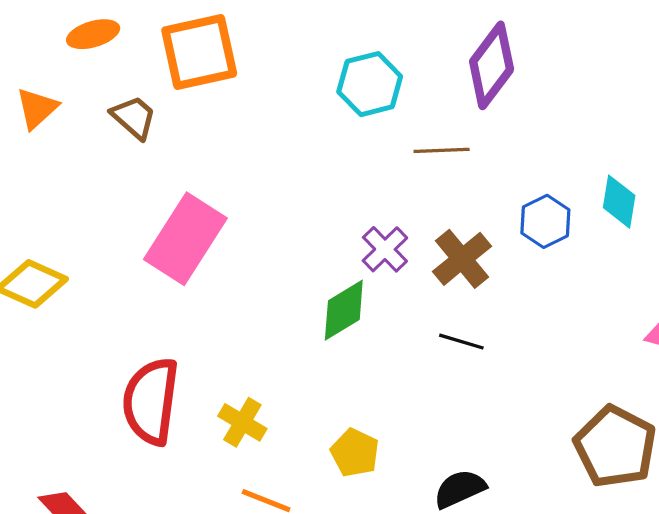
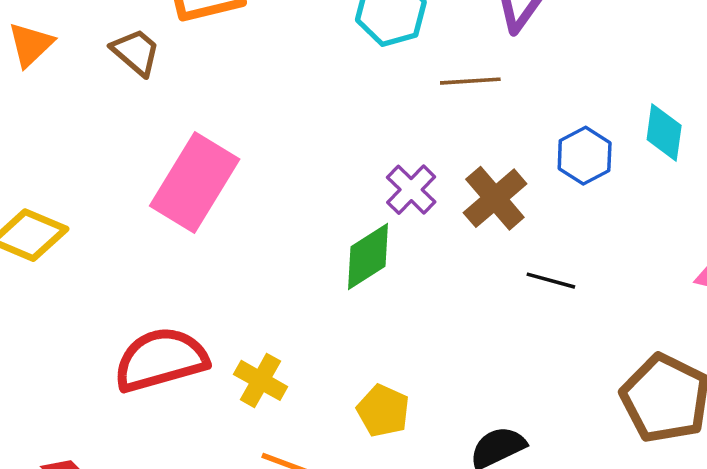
black line: (461, 342) -> (551, 281), moved
red semicircle: (151, 401) -> (161, 360), turned 68

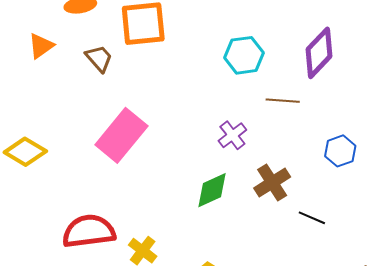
purple cross: (411, 190) -> (232, 135), moved
brown cross: (495, 198) -> (272, 182), moved

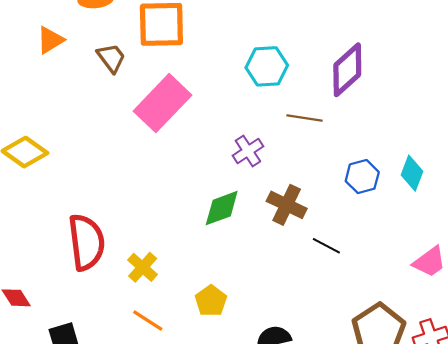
pink rectangle: (121, 135) -> (162, 103), moved
brown cross: (272, 182) -> (287, 205), turned -36
red semicircle: (89, 231) -> (86, 242), turned 86

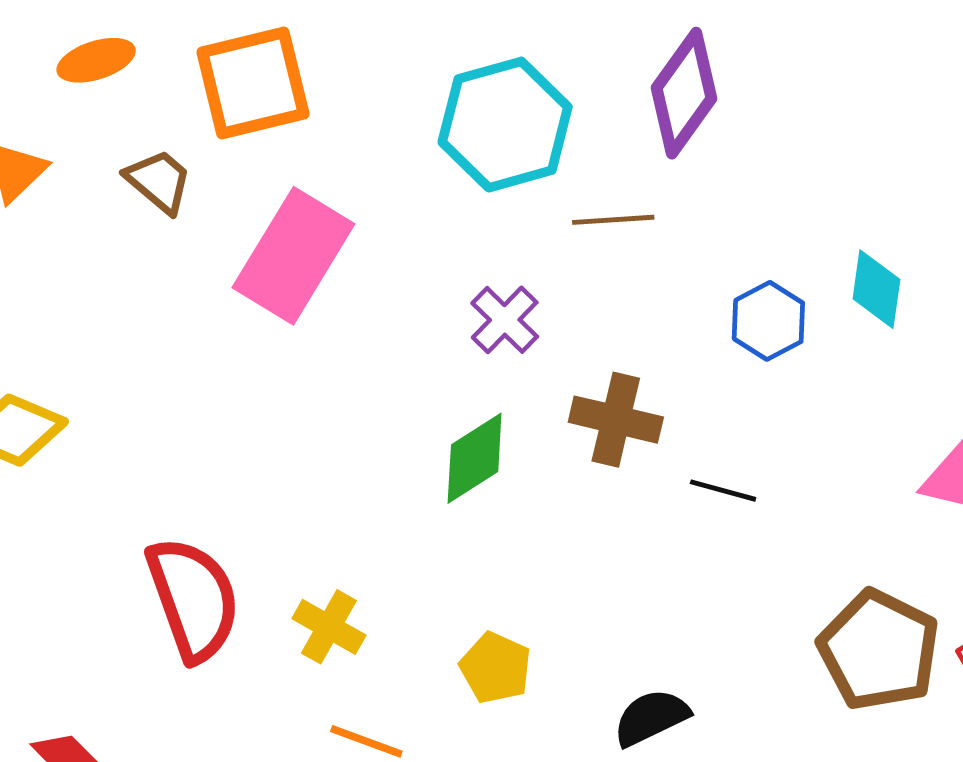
cyan hexagon: (267, 66) -> (505, 125), size x1.4

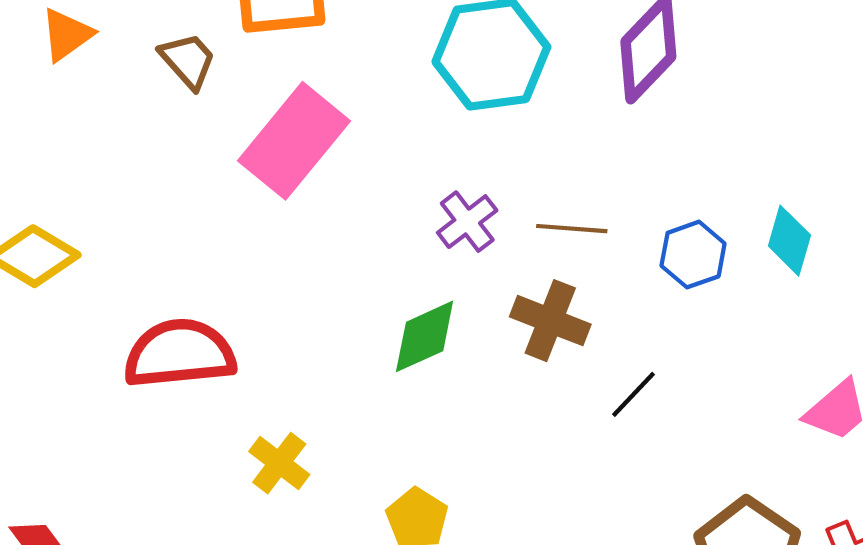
brown line: (613, 220) -> (572, 229), moved
black line: (723, 491) -> (633, 394), turned -70
red semicircle: (193, 599) -> (180, 354), moved, turned -84

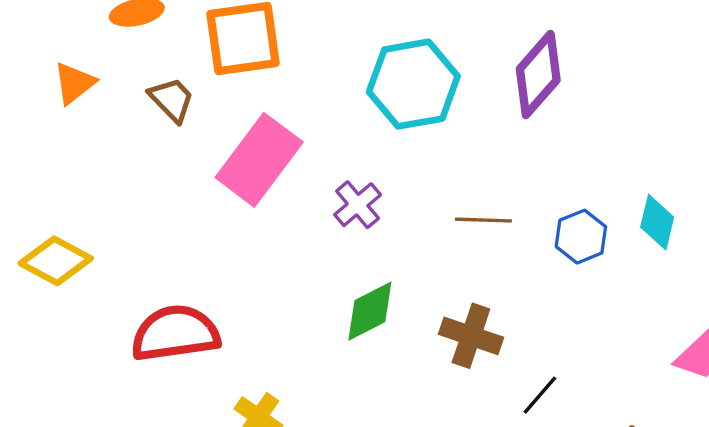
purple cross: (467, 222) -> (358, 205), moved
brown cross: (550, 321) -> (471, 336), moved
black line: (633, 394) -> (540, 395), moved

